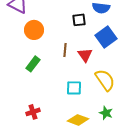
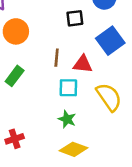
red triangle: (85, 55) -> (83, 64), turned -49
cyan square: (74, 88) -> (68, 88), moved
green star: (106, 113) -> (67, 119), moved

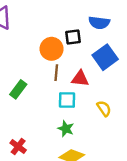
orange circle: (16, 31) -> (52, 49), moved
yellow semicircle: (109, 97) -> (104, 108), size x0.6
red cross: (15, 139) -> (18, 147), turned -35

